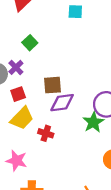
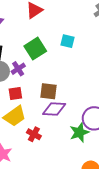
cyan square: (75, 12) -> (67, 41), moved
green square: (30, 43) -> (35, 49), size x1.5

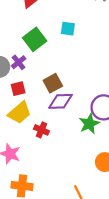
brown square: (48, 91) -> (53, 83), turned -30

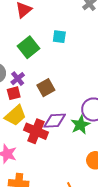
purple cross: (19, 62) -> (18, 79), moved
purple diamond: (60, 101) -> (55, 121), moved
red cross: (41, 130) -> (36, 131), size x1.6

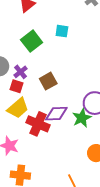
red square: (14, 93) -> (16, 86), turned 32

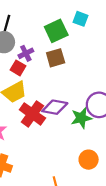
green square: (32, 41) -> (56, 31), moved
brown square: (48, 81) -> (56, 58), moved

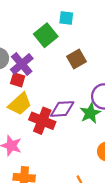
purple cross: (26, 53) -> (22, 64), size x1.5
brown square: (56, 58) -> (77, 59), moved

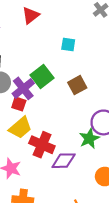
green square: (46, 35) -> (42, 76), moved
purple diamond: (62, 109) -> (64, 161), moved

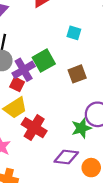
purple diamond: (64, 161) -> (66, 157), moved

